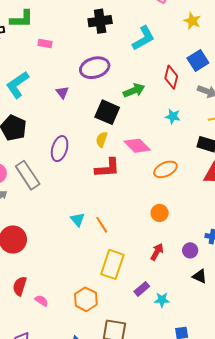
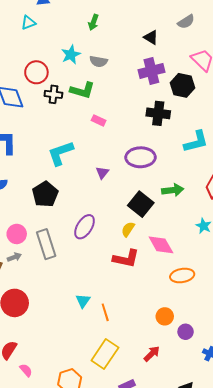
purple circle: (190, 250) -> (186, 332), moved

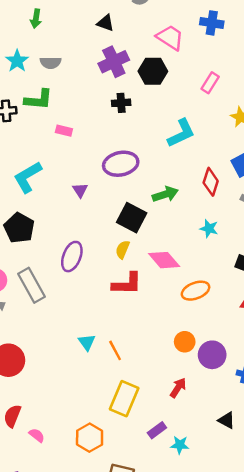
black cross: (158, 113) -> (121, 103), moved, size x0.7
purple circle: (186, 332) -> (212, 355), size x1.5

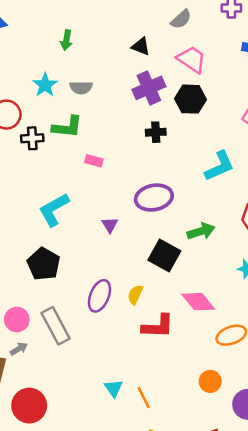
pink trapezoid: (170, 37) -> (192, 59), moved
yellow semicircle: (123, 250) -> (135, 295), moved
orange circle: (185, 342) -> (210, 381), moved

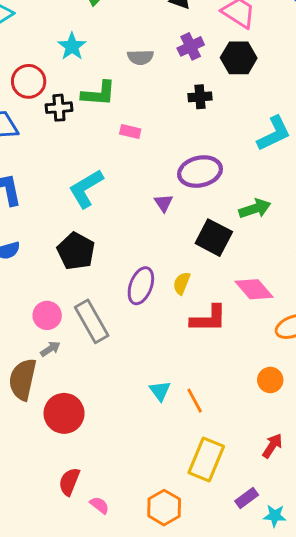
gray semicircle: (81, 88) -> (140, 57), moved
purple cross: (149, 88) -> (191, 46), size x0.7
purple triangle: (110, 225) -> (164, 203), moved

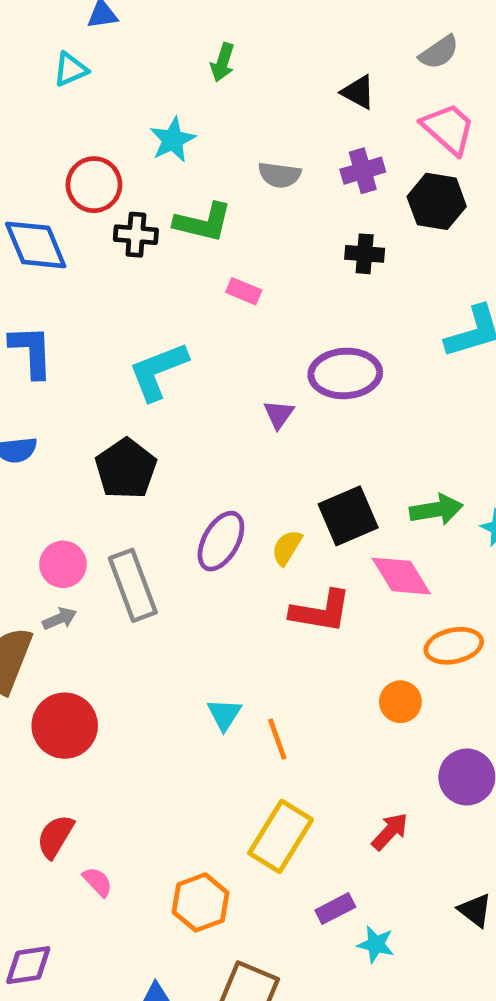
green arrow: (255, 209) -> (436, 510), moved
black square: (214, 238) -> (348, 516), moved, turned 30
orange circle: (270, 380) -> (400, 702), moved

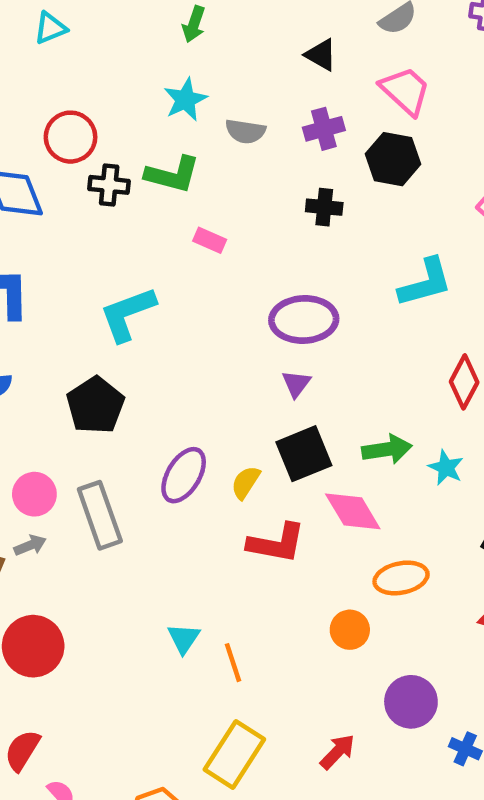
cyan star: (173, 140) -> (185, 100), moved
purple triangle: (279, 414) -> (296, 384), moved

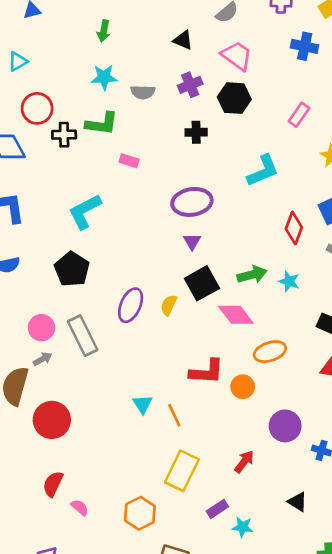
cyan triangle: (50, 28) -> (18, 61), moved
cyan star: (185, 100) -> (104, 77), turned 30
red L-shape: (276, 543) -> (207, 372), moved

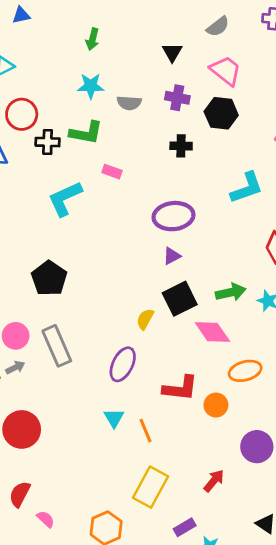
black triangle: (183, 40) -> (172, 52), turned 35
purple cross: (190, 85) -> (177, 98), turned 30
cyan L-shape: (85, 212) -> (65, 199), moved
purple triangle: (192, 241) -> (172, 256), turned 30
purple ellipse: (131, 305) -> (123, 364), moved

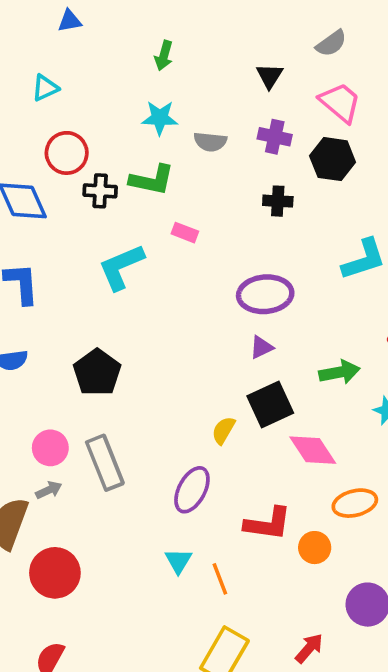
green arrow: (231, 292) -> (339, 372), moved

